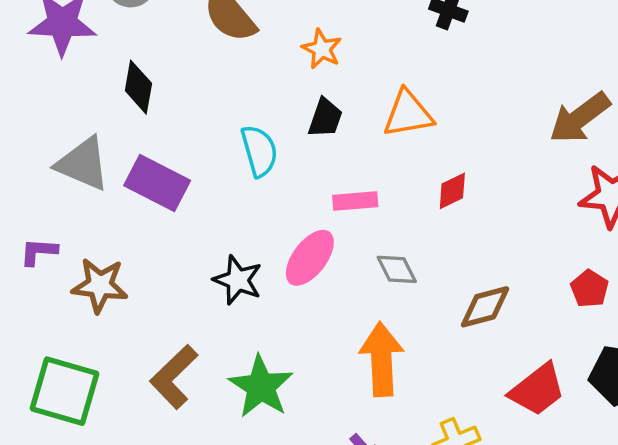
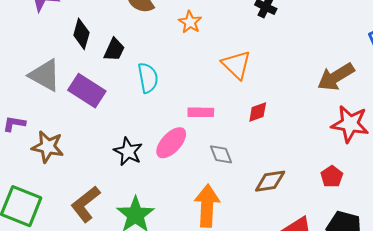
orange triangle: (408, 114) -> (236, 65), turned 48
black trapezoid: (325, 118) -> (114, 50), moved

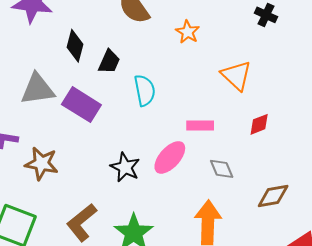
gray triangle: (45, 75) -> (38, 89), turned -36

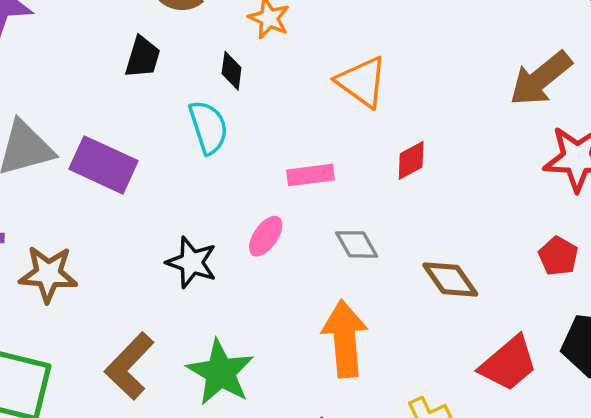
black diamond: (75, 46) -> (232, 71), moved, size x0.7
black trapezoid: (109, 62) -> (143, 57), moved
pink ellipse: (170, 157) -> (266, 236), size x0.7
brown diamond: (273, 196) -> (450, 280), turned 72

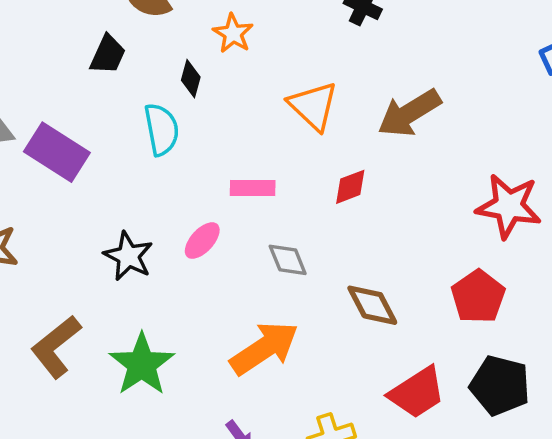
brown arrow: (541, 79) -> (409, 113), moved
red pentagon: (558, 256) -> (478, 297), size x1.4
orange arrow: (345, 339) -> (264, 348), turned 54

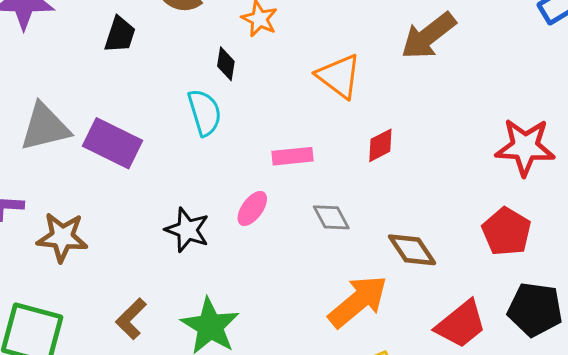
black trapezoid: (108, 54) -> (120, 35), moved
brown arrow: (409, 113) -> (428, 36), moved
brown L-shape: (56, 347) -> (131, 319), size x0.7
orange arrow: (264, 348) -> (358, 301), moved

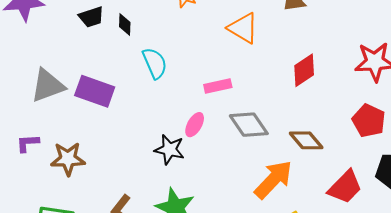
black trapezoid: (120, 35) -> (91, 17), turned 60
black diamond: (226, 64) -> (125, 25), moved
red diamond: (380, 145) -> (304, 70), moved, size x1.4
gray diamond: (331, 217) -> (249, 125), size x1.5
black star: (187, 230) -> (169, 150), moved

